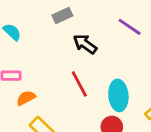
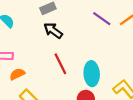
black arrow: (85, 44) -> (53, 31), moved

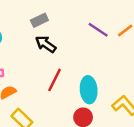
red line: (60, 64) -> (54, 80), turned 55

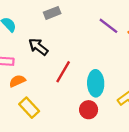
black arrow: (46, 44) -> (38, 47), moved

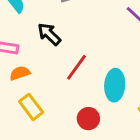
red circle: (89, 110) -> (88, 119), moved

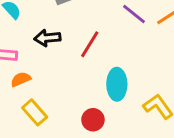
black arrow: (49, 34) -> (47, 38), turned -45
red line: (77, 67) -> (90, 44), moved

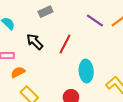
black arrow: (47, 38) -> (35, 42), turned 54

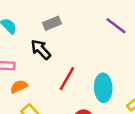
gray rectangle: (45, 12) -> (52, 23), moved
red line: (65, 44) -> (67, 79), moved

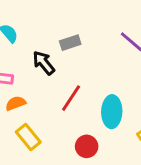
gray rectangle: (52, 23) -> (70, 43), moved

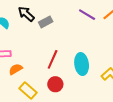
black arrow: (44, 63) -> (26, 14), moved
red circle: (87, 146) -> (55, 84), moved

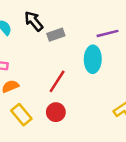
purple line: (87, 15) -> (108, 33), turned -54
cyan ellipse: (82, 64) -> (93, 59), moved

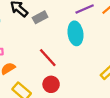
red line: (57, 81) -> (48, 58), turned -66

